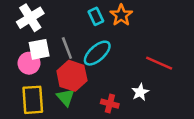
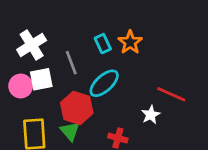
gray line: (67, 48) -> (71, 63), moved
pink circle: (29, 63) -> (21, 86), moved
white star: (140, 92) -> (151, 115), moved

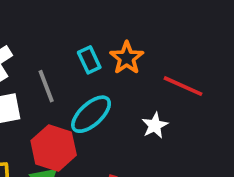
red line: (171, 94) -> (183, 86), moved
white star: (151, 115) -> (155, 125), moved

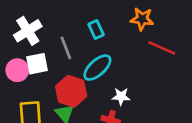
orange star: (127, 58) -> (142, 19), moved, turned -30
white star: (155, 125) -> (121, 96), moved, turned 30

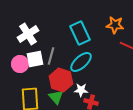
cyan rectangle: (96, 29) -> (80, 33), size x1.6
gray line: (66, 48) -> (51, 56), moved, turned 36
white star: (121, 96) -> (81, 90), moved

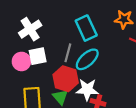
gray line: (51, 56) -> (68, 53), moved
white star: (81, 90) -> (87, 90), size x1.5

